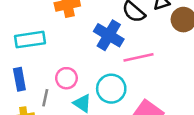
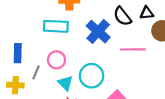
cyan rectangle: (30, 40) -> (56, 26), moved
pink line: (139, 57) -> (133, 49), moved

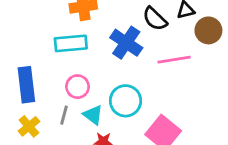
blue rectangle: (18, 53) -> (26, 85), size x1.4
gray line: (36, 72) -> (64, 115), moved
yellow cross: (15, 85) -> (29, 126), turned -35

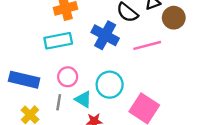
blue rectangle: (26, 85) -> (24, 80), turned -64

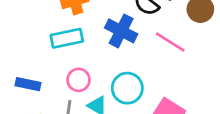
pink line: (147, 45) -> (170, 42), turned 48
blue rectangle: (24, 80) -> (28, 84), size x0.7

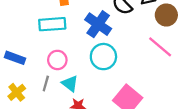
pink line: (170, 42) -> (160, 47), moved
cyan circle: (127, 88) -> (103, 57), moved

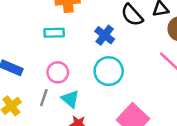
cyan rectangle: (52, 24) -> (54, 33), size x0.7
blue cross: (98, 24) -> (105, 35), size x0.7

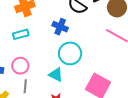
pink circle: (58, 72) -> (20, 66), moved
cyan triangle: (70, 99) -> (56, 75), moved

